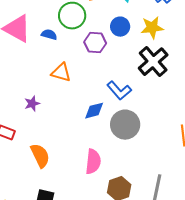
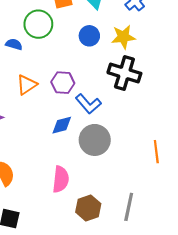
purple hexagon: (95, 43) -> (63, 83), moved
black cross: (153, 62) -> (124, 73), turned -32
orange triangle: (61, 73) -> (27, 85), turned -50

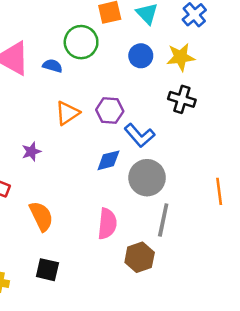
black cross: (124, 73) -> (182, 99), size x0.7
gray line: (129, 207) -> (163, 220), moved

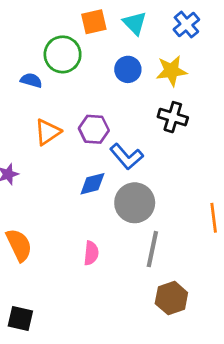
pink semicircle: (107, 224) -> (91, 253), size x0.7
brown hexagon: (140, 257) -> (171, 298), moved
black square: (47, 270) -> (20, 318), moved

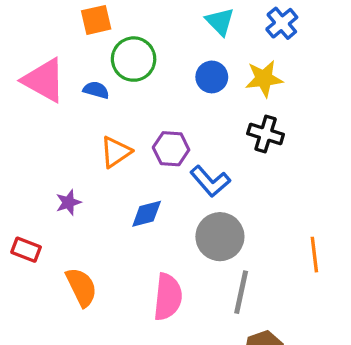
orange square: (94, 22) -> (96, 20), moved
blue diamond: (92, 184) -> (147, 214), moved
pink semicircle: (91, 253) -> (168, 297), size x1.6

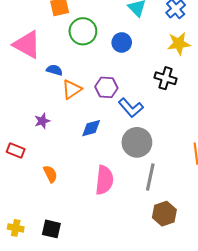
blue circle: (212, 77) -> (122, 42), moved
yellow star: (264, 79) -> (179, 44), moved
blue semicircle: (96, 90) -> (54, 70), moved
orange semicircle: (81, 287) -> (50, 174), size x0.7

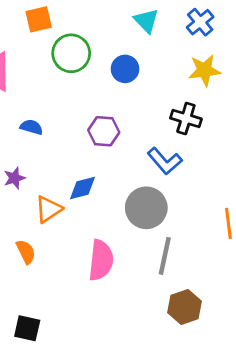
blue semicircle: (54, 70) -> (31, 127), moved
orange triangle: (72, 89) -> (48, 209), moved
blue L-shape: (131, 108) -> (165, 161), moved

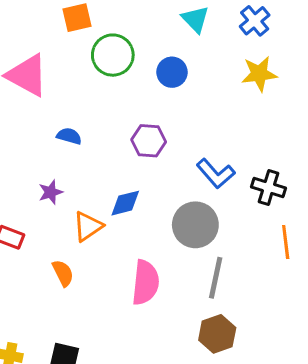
black cross: (186, 118) -> (269, 187), moved
brown hexagon: (185, 307) -> (217, 334), moved

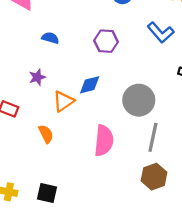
blue L-shape: (216, 173) -> (161, 32), moved

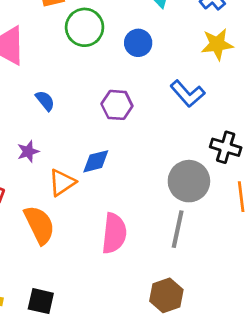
blue semicircle: (50, 38) -> (45, 101), turned 35
gray circle: (139, 100) -> (189, 181), moved
orange semicircle: (46, 134) -> (39, 225), size x1.6
brown hexagon: (154, 177) -> (166, 295), moved

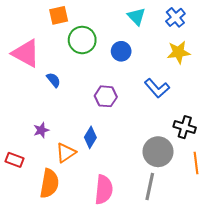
blue semicircle: (45, 101) -> (53, 80), moved
blue diamond: (96, 161) -> (90, 137), turned -45
orange semicircle: (39, 225) -> (49, 183), turned 36

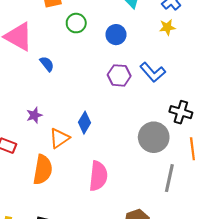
green circle: (82, 40) -> (76, 23), size x0.7
yellow star: (179, 52) -> (167, 27), moved, size x0.7
purple hexagon: (106, 96) -> (119, 75), moved
gray line: (150, 187) -> (169, 178), moved

